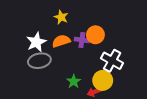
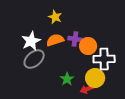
orange circle: (95, 35) -> (88, 46), moved
gray ellipse: (39, 61) -> (34, 59), turned -30
white cross: (112, 61) -> (104, 59), turned -30

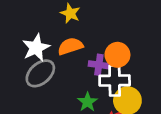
purple cross: (75, 39) -> (99, 65), moved
white cross: (104, 59) -> (115, 81), moved

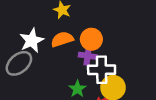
orange circle: (117, 55) -> (91, 39), moved
gray ellipse: (40, 73) -> (19, 63), moved

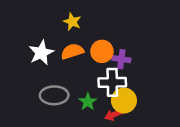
purple cross: (88, 56) -> (121, 59), moved
gray ellipse: (19, 63) -> (54, 95), moved, turned 40

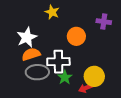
orange semicircle: (72, 51) -> (31, 54), moved
purple cross: (121, 59) -> (104, 22), moved
white cross: (112, 82) -> (58, 62), moved

